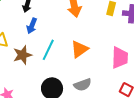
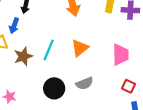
blue arrow: (32, 26) -> (14, 26), moved

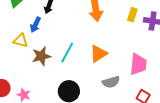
gray semicircle: (85, 83) -> (111, 82), moved

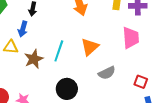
pink trapezoid: (138, 64) -> (131, 38), moved

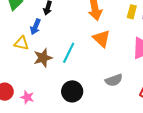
orange triangle: (90, 47) -> (102, 39), moved, turned -42

